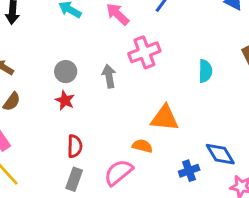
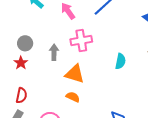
orange triangle: (165, 118) -> (75, 74), moved
orange semicircle: (142, 146) -> (73, 97), moved

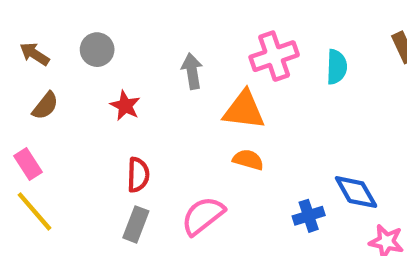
pink cross: (81, 41) -> (274, 56), moved
gray circle: (25, 43) -> (97, 50), moved

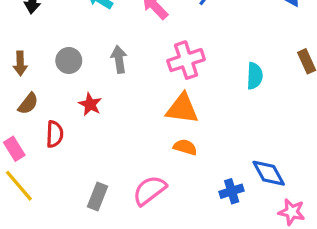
brown arrow: (35, 54) -> (20, 63), turned -125
pink cross: (274, 56) -> (186, 60), moved
gray arrow: (192, 71) -> (119, 59), moved
red semicircle: (138, 175) -> (55, 134), moved

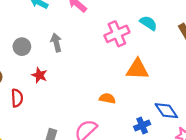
pink cross: (186, 60) -> (117, 34), moved
cyan semicircle: (255, 76) -> (148, 23), moved, turned -54
orange triangle: (182, 109) -> (137, 69), moved

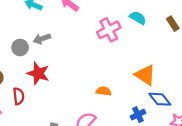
gray arrow: (56, 43) -> (42, 39), moved, turned -91
orange triangle: (137, 69) -> (145, 75), moved, turned 35
red star: (39, 75) -> (38, 73), size x1.5

